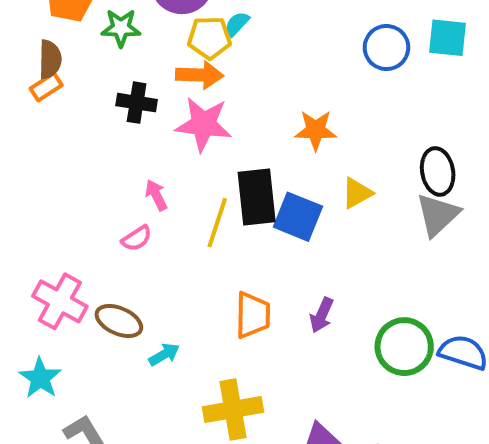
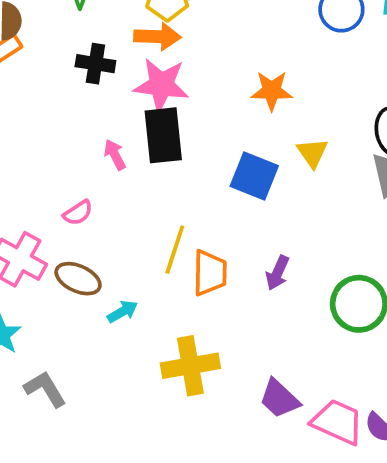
yellow triangle: (357, 193) -> (312, 153), turned -36
black rectangle: (257, 197) -> (163, 135), moved
yellow line: (217, 223) -> (175, 250), moved
pink semicircle: (137, 238) -> (78, 213), moved

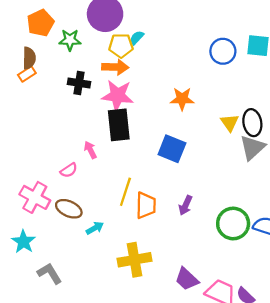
yellow triangle: (312, 153) -> (230, 123), moved
pink arrow: (115, 155) -> (90, 150), moved

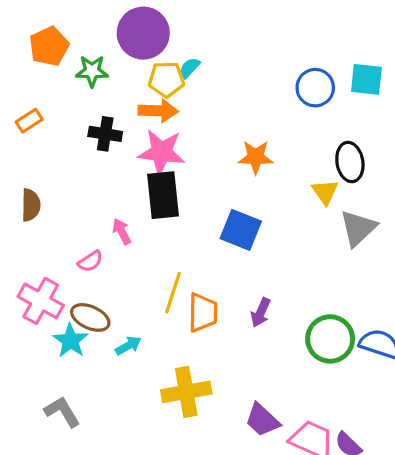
brown semicircle: (29, 58) -> (31, 205), moved
black ellipse: (252, 123) -> (350, 162), moved
cyan star: (23, 242) -> (70, 341), moved

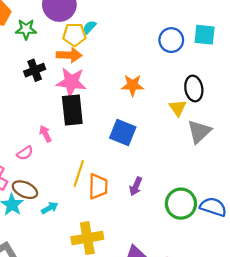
black cross: (105, 134) -> (35, 70), turned -30

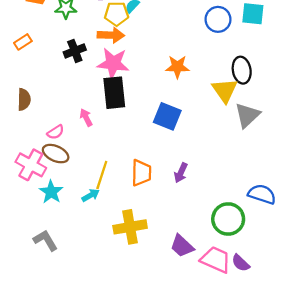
yellow triangle: (178, 108) -> (225, 90), size x1.4
pink semicircle: (25, 153) -> (56, 132), moved
yellow line: (79, 173) -> (102, 175), moved
brown ellipse: (25, 190) -> (56, 154), moved
green circle: (181, 204) -> (228, 219), moved

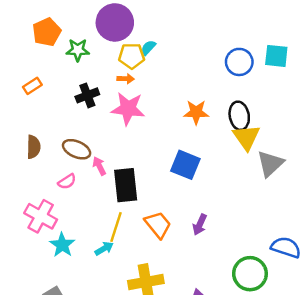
orange arrow: (111, 35) -> (126, 79), size x0.6
black ellipse: (242, 70) -> (239, 116), moved
black rectangle: (114, 93) -> (126, 185), moved
brown ellipse: (56, 154) -> (77, 149), moved
orange trapezoid: (141, 173) -> (158, 225), turned -40

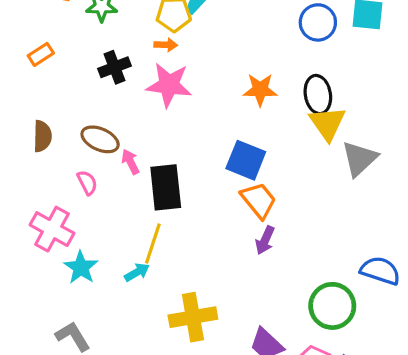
pink semicircle: (67, 182) -> (87, 183), turned -84
orange trapezoid: (158, 225) -> (259, 200), moved

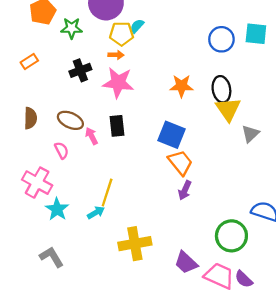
gray triangle: (359, 159) -> (250, 134), size x0.7
black rectangle: (166, 187) -> (117, 126), moved, size x0.7

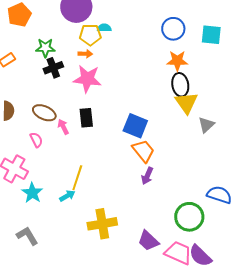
cyan semicircle: (137, 26) -> (104, 28), turned 48
green star: (72, 28) -> (45, 48), moved
blue circle: (221, 39) -> (173, 29), moved
orange star: (181, 86) -> (177, 61), moved
purple semicircle: (244, 279) -> (200, 256), size x1.4

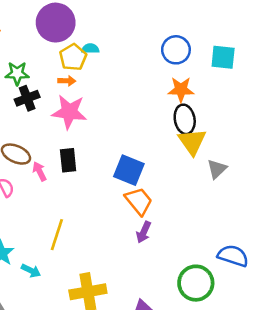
yellow pentagon: (90, 35) -> (73, 57), turned -30
cyan arrow: (67, 196) -> (31, 271), moved, turned 56

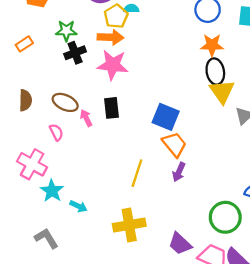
orange arrow: (67, 81) -> (110, 37), size x1.6
yellow line: (57, 235) -> (137, 173), moved

